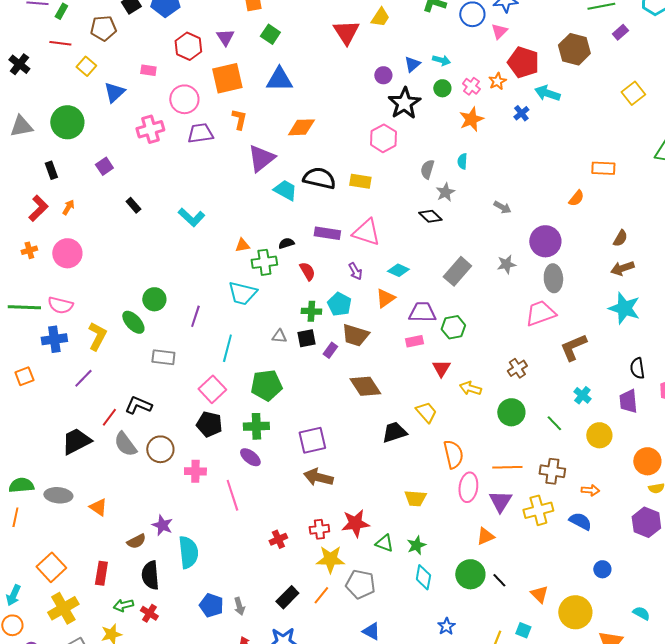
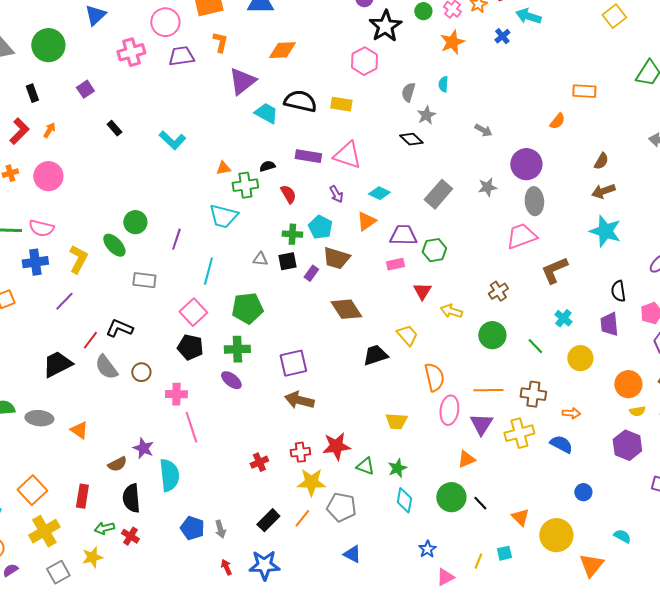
brown circle: (160, 449) -> (141, 372), size x0.7
pink line: (232, 495) -> (191, 427), moved
cyan square: (523, 630) -> (504, 553), turned -35

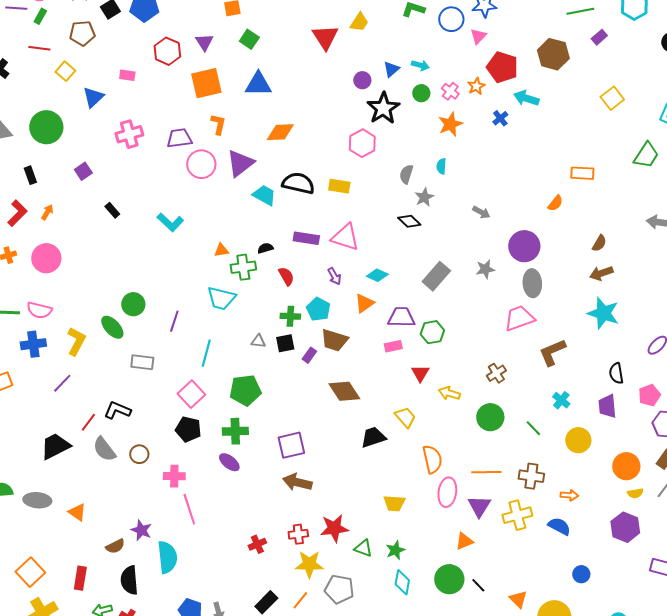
pink circle: (165, 22) -> (201, 164), moved

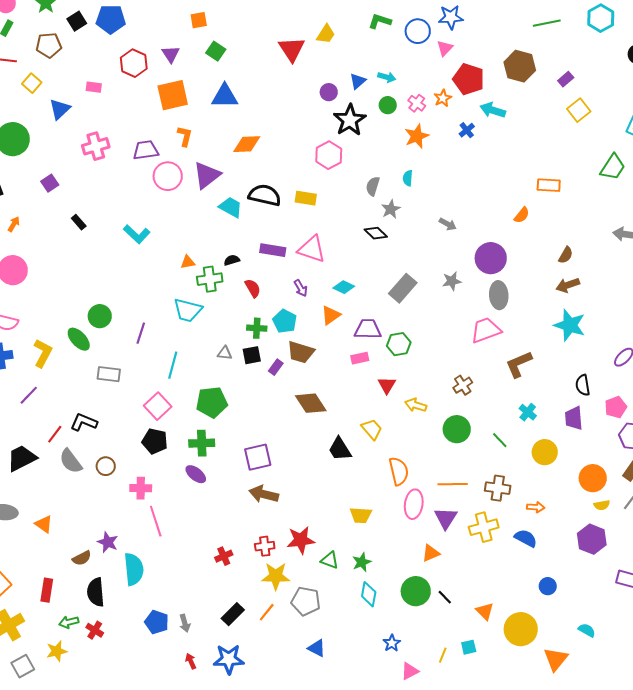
purple rectangle: (599, 37) -> (566, 79), moved
black trapezoid: (373, 437) -> (340, 449), turned -104

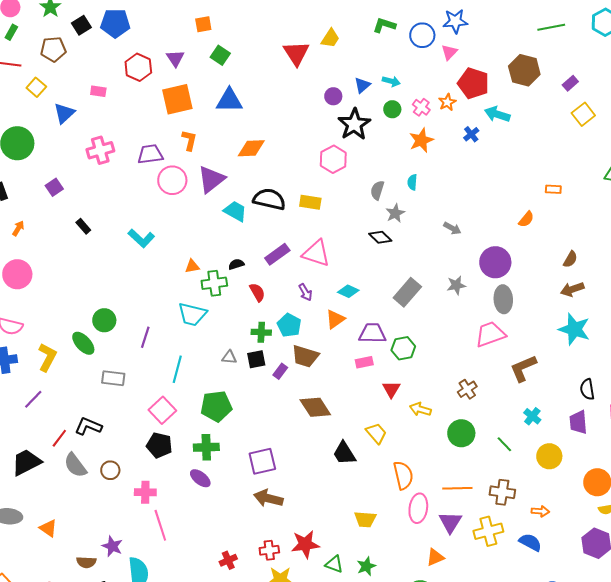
orange rectangle: (549, 185) -> (553, 189), size x0.7
purple rectangle: (273, 250) -> (277, 254), turned -45
brown semicircle: (82, 558) -> (86, 562), turned 30

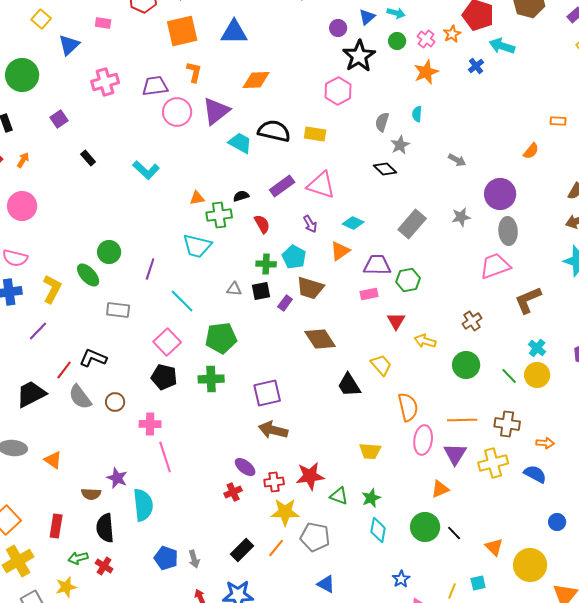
cyan line: (177, 369) -> (182, 301), turned -60
yellow circle: (549, 456) -> (537, 375), moved
purple ellipse: (200, 478) -> (245, 467), moved

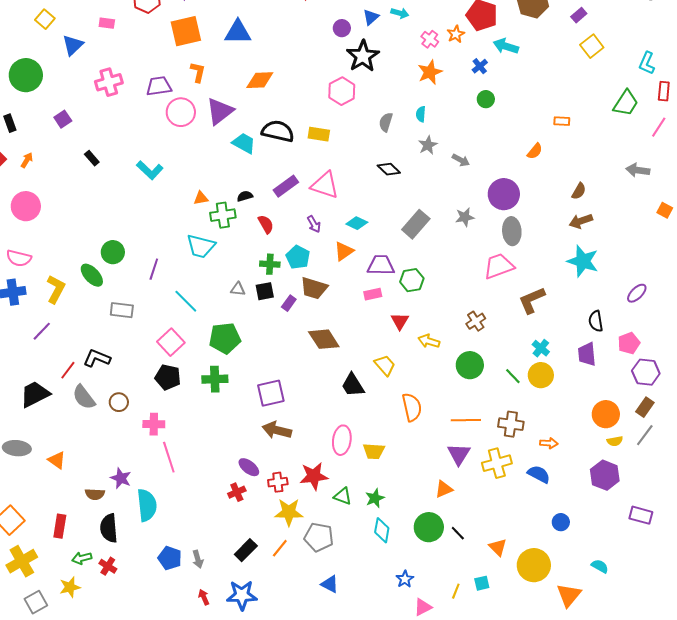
green circle: (397, 41) -> (486, 99), moved
gray star: (400, 145) -> (428, 145), moved
pink ellipse: (423, 440) -> (342, 440), moved

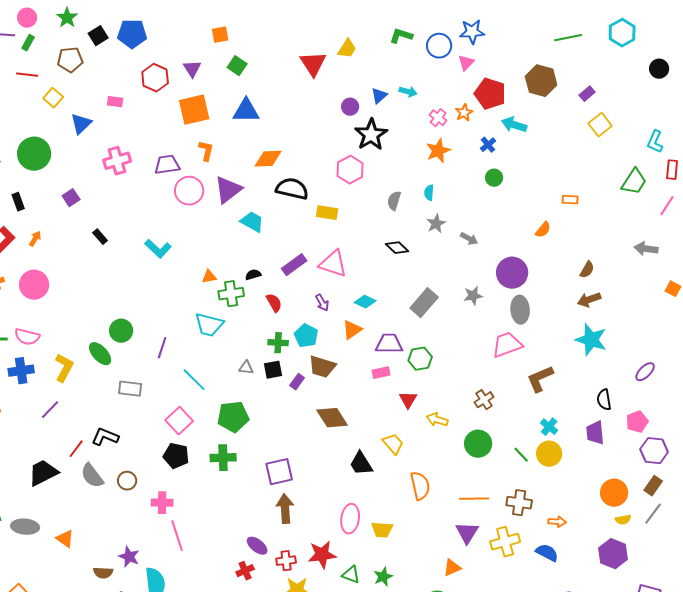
black semicircle: (278, 131) -> (292, 189), moved
brown arrow: (277, 430) -> (285, 509), turned 72

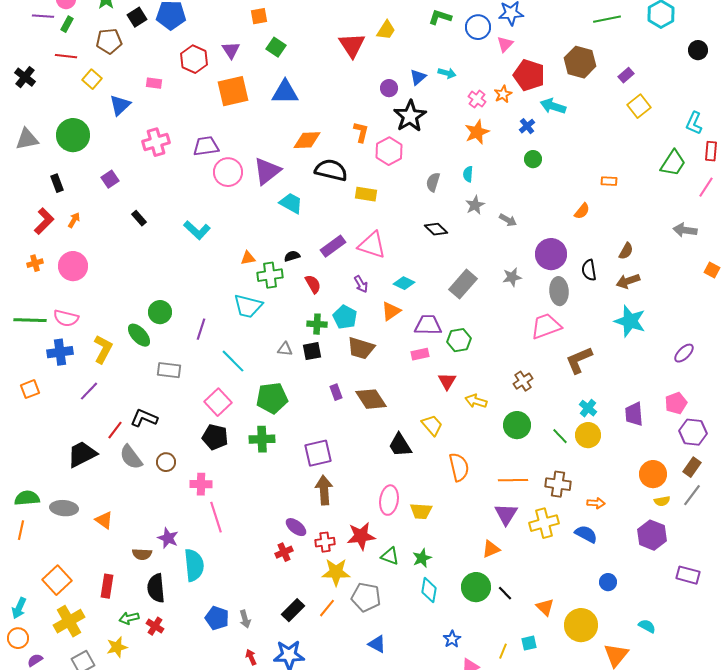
orange L-shape: (206, 151) -> (361, 132), moved
purple rectangle: (297, 382) -> (336, 392), moved, turned -56
black semicircle: (604, 400) -> (589, 270), moved

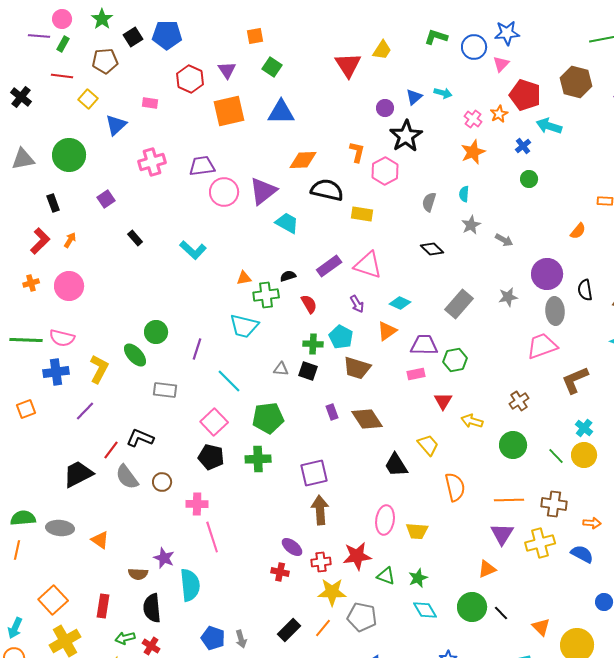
black square: (312, 351) -> (308, 371), turned 30
red cross: (284, 552) -> (280, 572), turned 36
cyan diamond: (429, 590) -> (425, 610), turned -40

